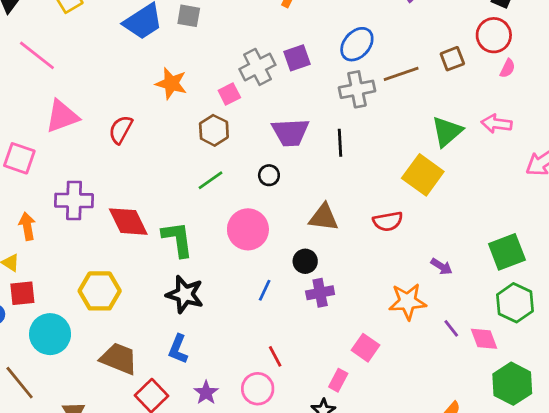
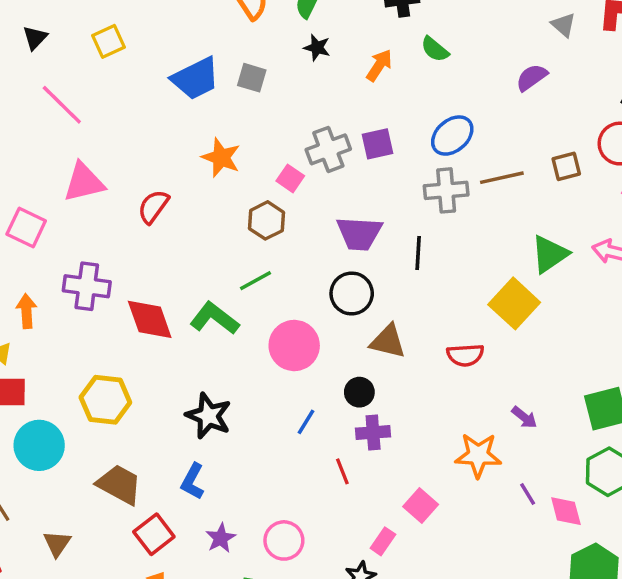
pink square: (229, 94) -> (290, 178), turned -35
black circle: (269, 175) -> (352, 293), moved, size x1.6
green L-shape: (178, 239) -> (214, 318), moved, turned -51
red line: (275, 356) -> (342, 471), moved

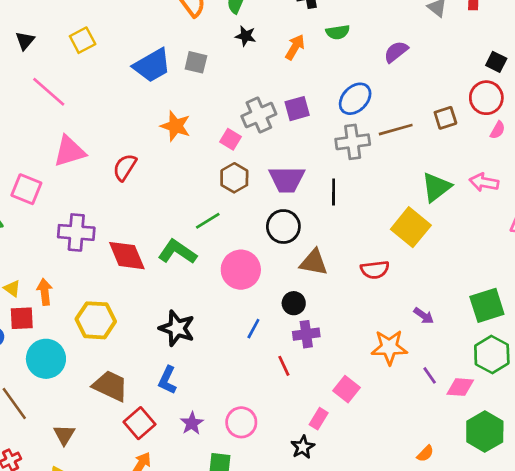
green semicircle: (435, 49) -> (338, 32), turned -45
purple semicircle: (532, 77) -> (396, 52), moved
brown hexagon: (267, 220) -> (234, 178), moved
orange arrow: (26, 311) -> (45, 292), moved
pink diamond: (566, 511) -> (460, 387), turned -68

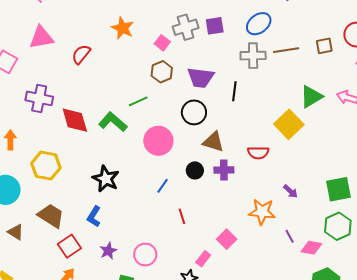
purple cross: (306, 334) -> (224, 170), moved
brown triangle: (64, 435) -> (16, 232), moved, turned -36

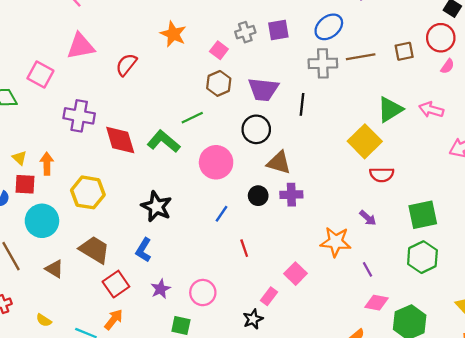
gray cross: (186, 27) -> (245, 32), size x0.7
red semicircle: (258, 153) -> (382, 175), moved
pink diamond: (311, 248) -> (376, 303), moved

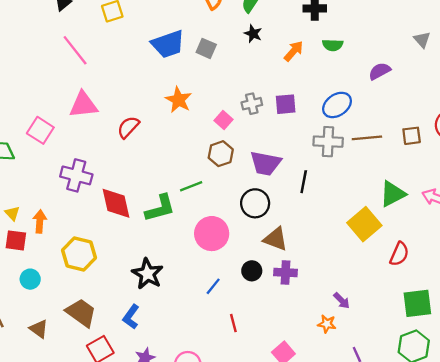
green L-shape: (164, 141) -> (160, 208), turned 120
red semicircle: (382, 175) -> (399, 254), moved, turned -70
purple arrow: (368, 218) -> (342, 301), moved
cyan circle: (42, 221) -> (30, 279), size x0.6
orange star: (336, 242) -> (327, 324), size x0.6

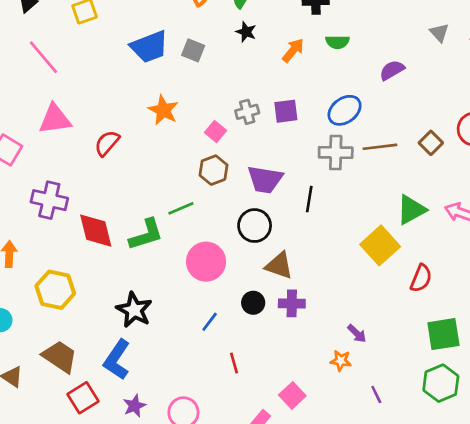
brown square: (412, 136) -> (431, 143), turned -36
blue L-shape: (131, 317) -> (117, 360), size x1.4

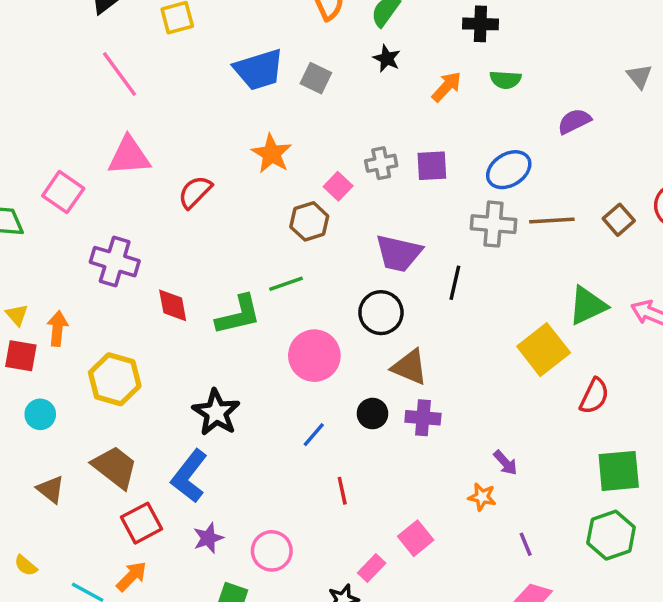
brown hexagon: (213, 170) -> (309, 221), moved
red diamond: (96, 231) -> (173, 305), size x0.7

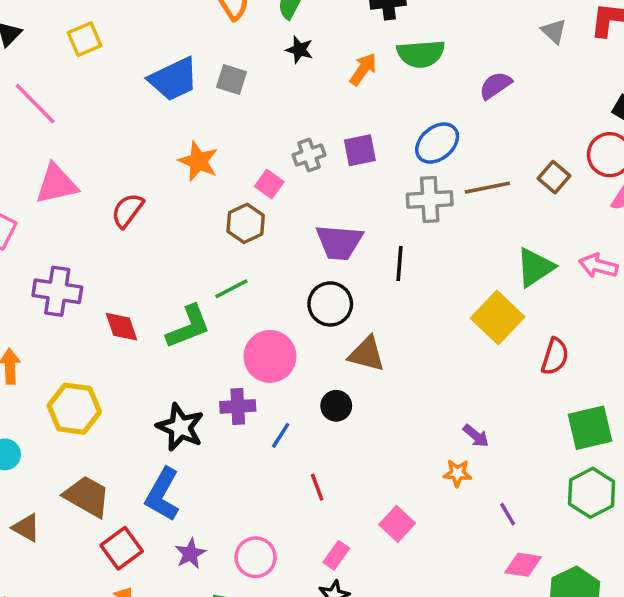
green semicircle: (505, 80) -> (421, 54), size x1.5
purple cross: (423, 418) -> (238, 406), moved
pink rectangle: (372, 568) -> (336, 555), moved

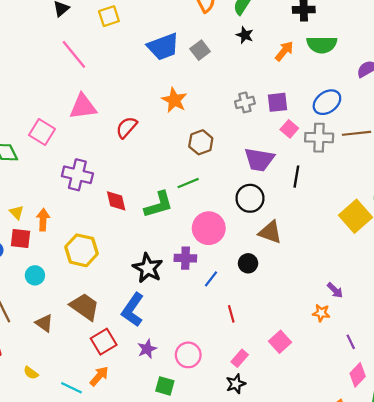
gray square: (232, 79) -> (200, 50), turned 30
pink square: (269, 184) -> (289, 129), moved
pink diamond: (523, 565) -> (358, 375), turned -60

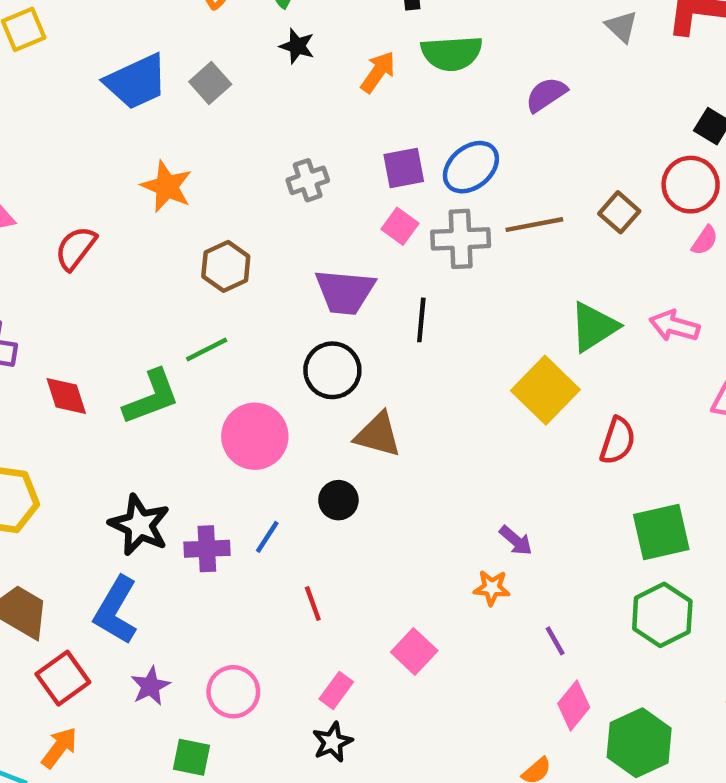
purple square: (278, 102) -> (404, 168), moved
purple cross: (185, 258) -> (207, 549), moved

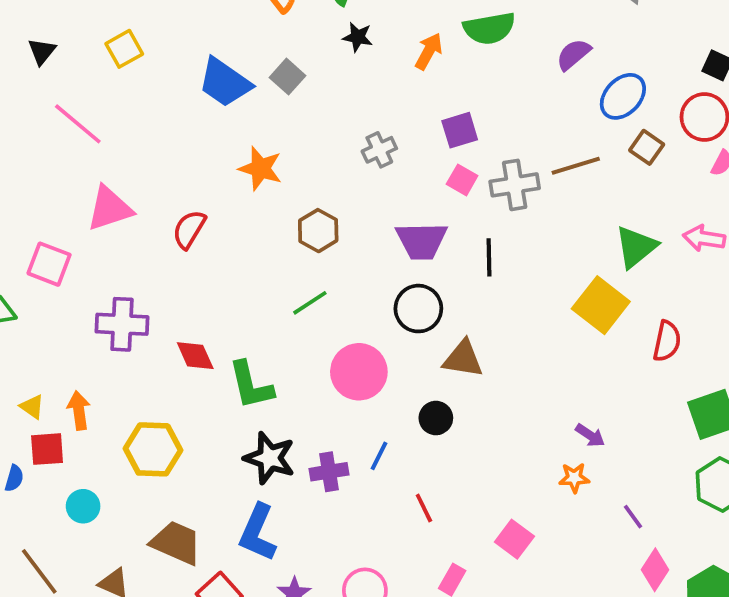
blue trapezoid: (136, 82) -> (225, 82), turned 66
blue ellipse: (471, 167) -> (623, 96), moved
green L-shape: (151, 397) -> (251, 385), moved, turned 104

